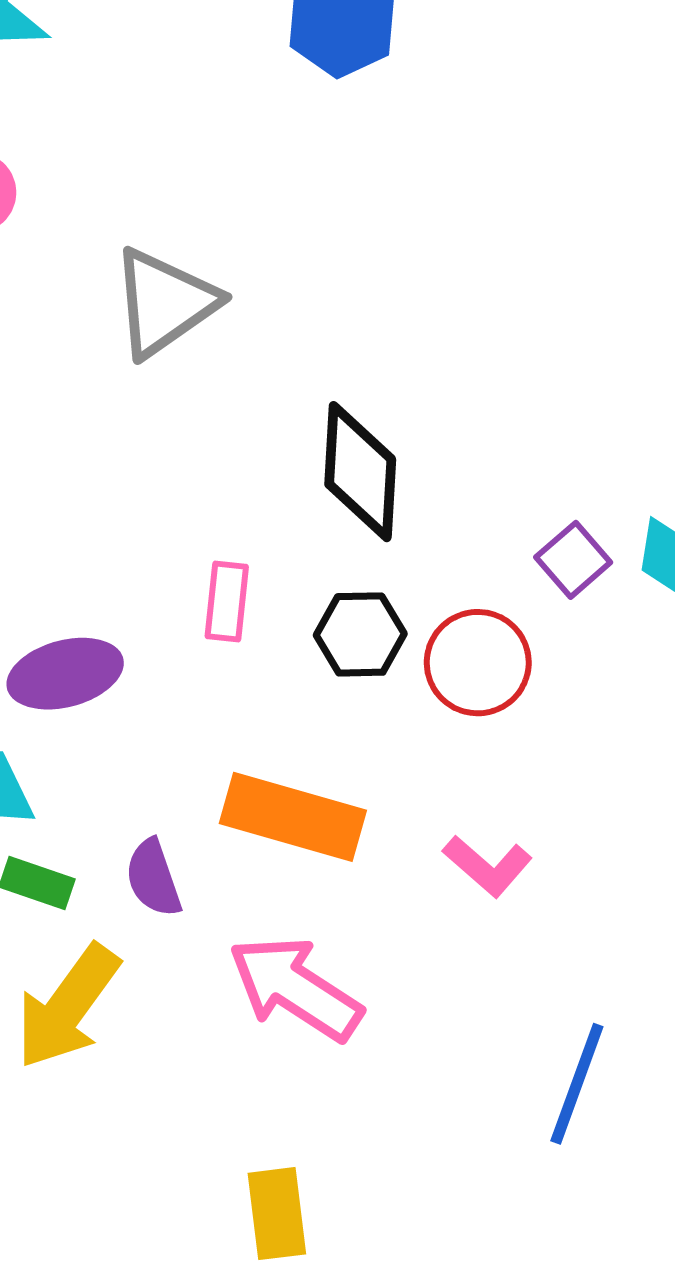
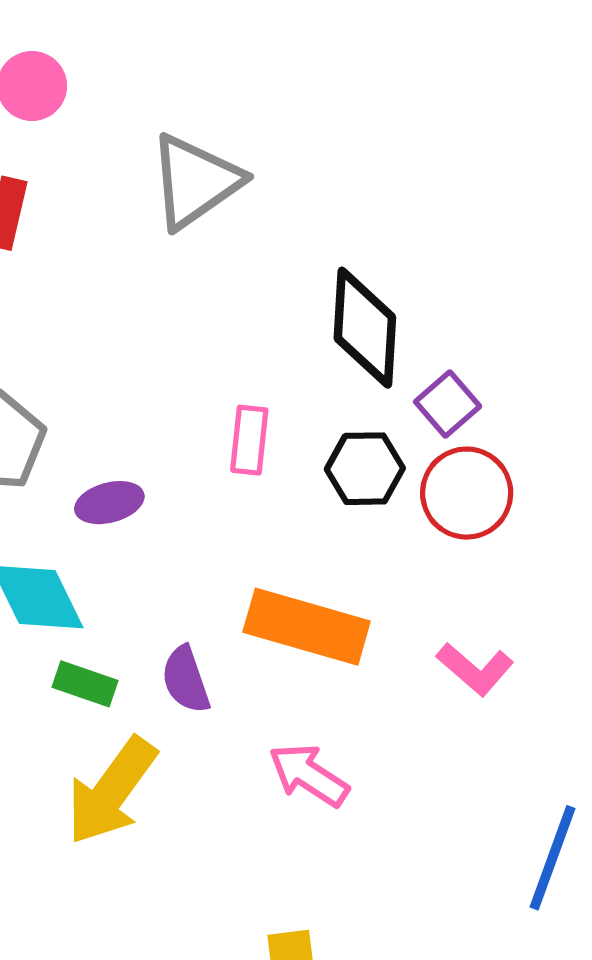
purple square: (573, 560) -> (448, 404), moved
purple ellipse: (65, 674) -> (109, 503), size x0.7
pink arrow: (295, 988) -> (309, 775), size x0.7

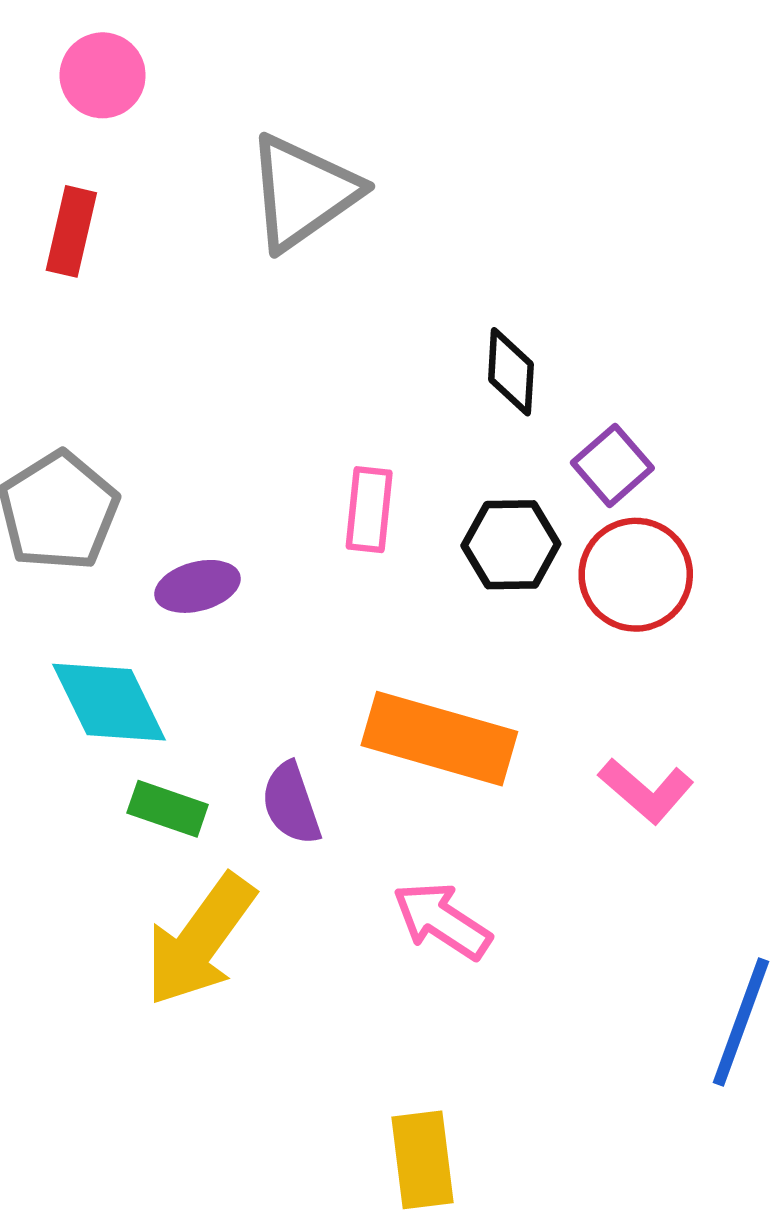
black diamond: (365, 328) -> (511, 372), size x0.6

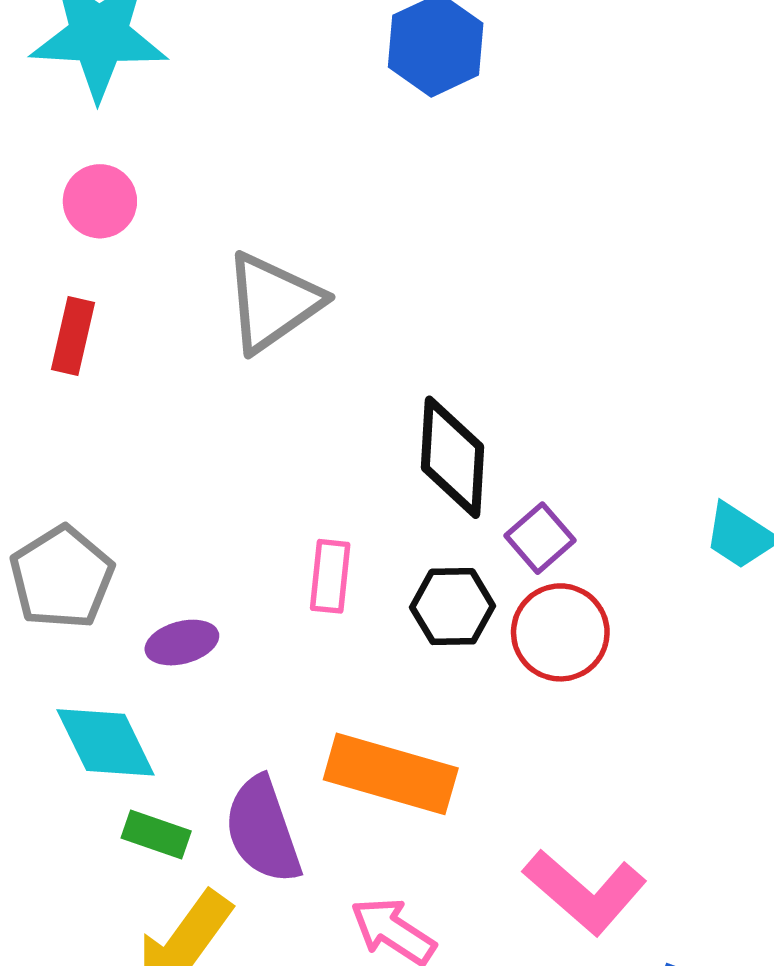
black diamond: (511, 372) -> (452, 457), size x1.6
pink L-shape: (646, 791) -> (585, 892), moved, size x1.5
purple semicircle: (291, 804) -> (263, 830), size x1.5

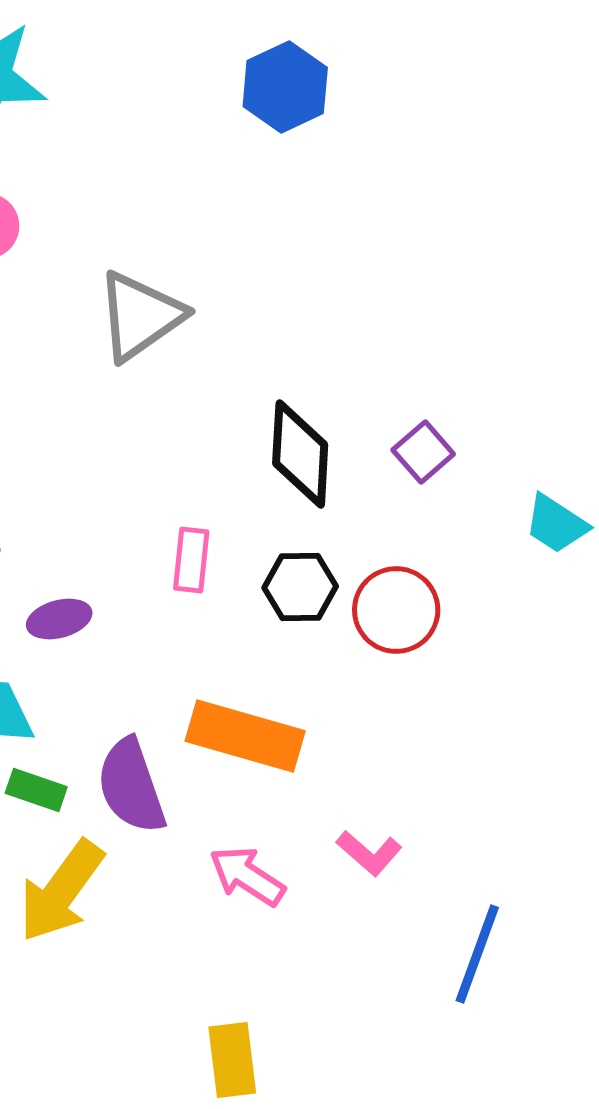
purple square: (540, 538) -> (423, 452), moved
pink L-shape: (585, 892) -> (369, 853), moved, size x0.6

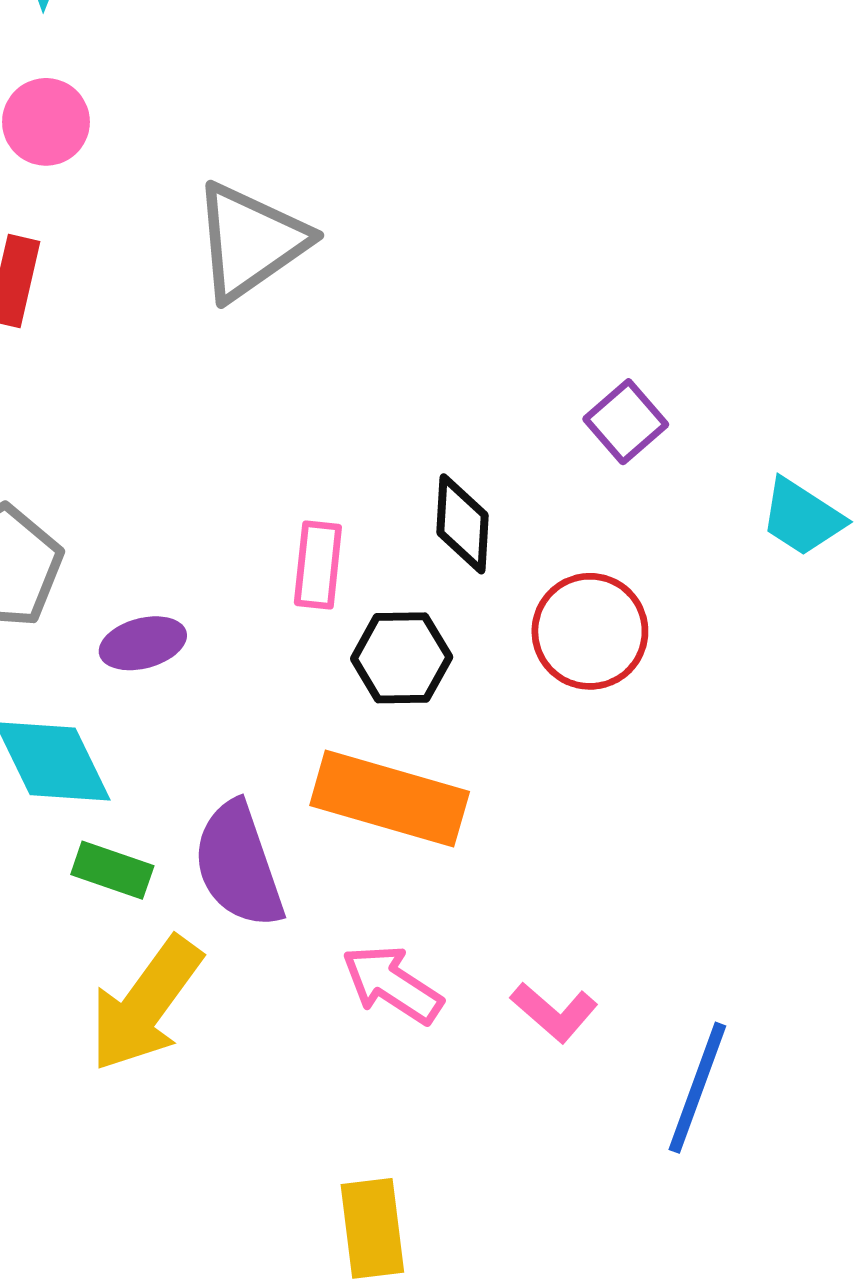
black diamond: (300, 454) -> (463, 524), moved, size x0.7
black hexagon: (300, 587) -> (402, 658), moved
pink L-shape: (369, 853) -> (554, 1012), moved

